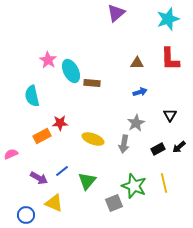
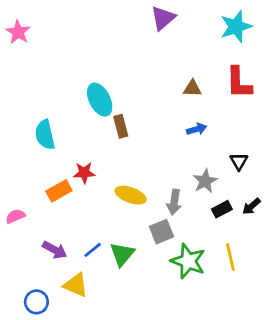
pink star: (48, 60) -> (18, 32), moved
brown rectangle: (92, 83) -> (121, 126), moved, turned 70
gray star: (136, 123) -> (205, 181), moved
blue line: (62, 171) -> (93, 250), moved
gray square: (114, 203) -> (161, 232), moved

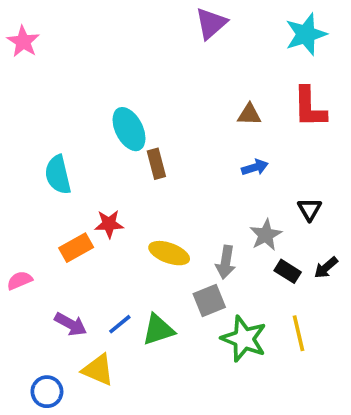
black rectangle: (222, 209) -> (288, 271), turned 60
green triangle: (122, 254) -> (158, 330), turned 32

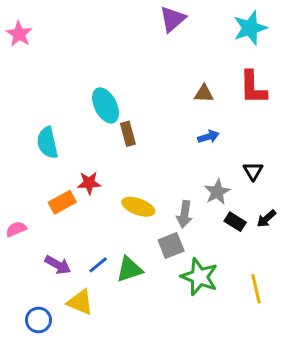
yellow line: (299, 333) -> (256, 289), moved

